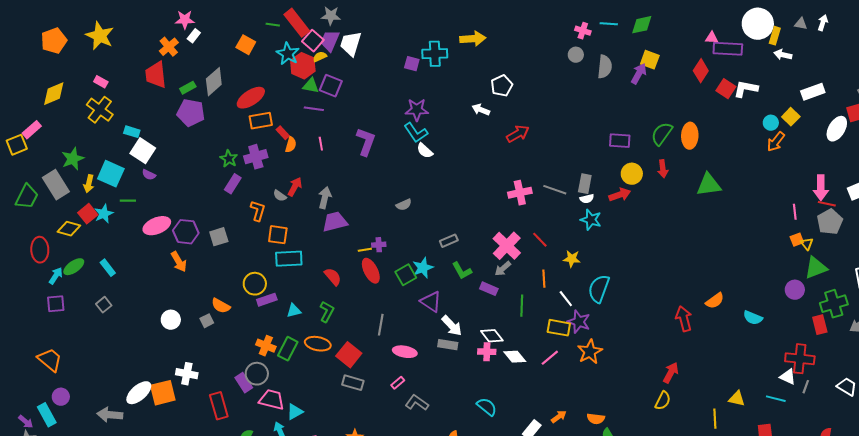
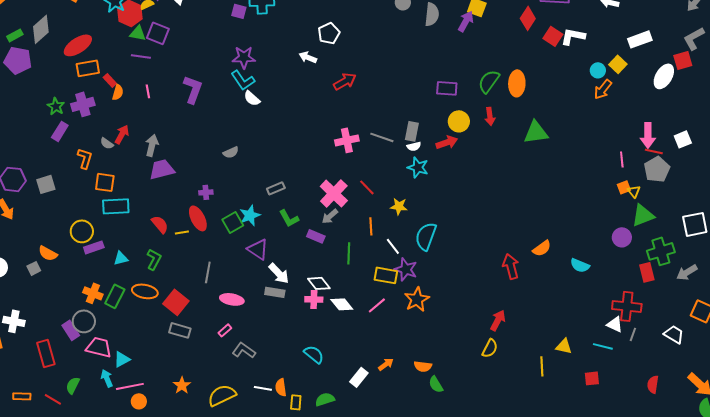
yellow line: (365, 250) -> (182, 232), moved

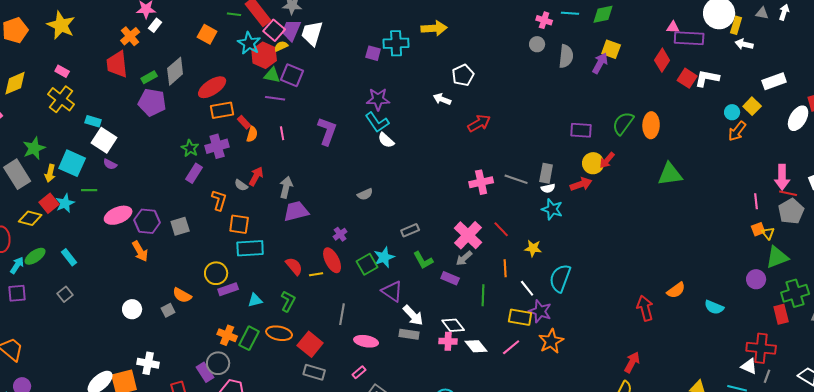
red arrow: (490, 116) -> (607, 160), moved, turned 48
purple cross: (206, 192) -> (340, 234), turned -32

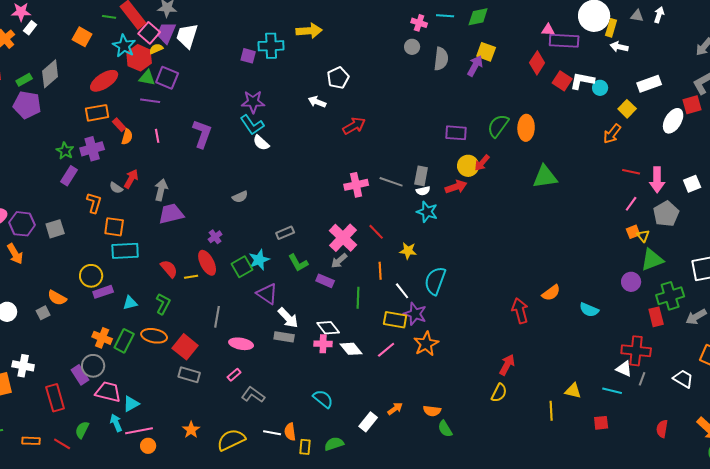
red ellipse: (212, 87) -> (104, 81), moved
cyan circle: (732, 112) -> (600, 88), moved
red line: (788, 193) -> (631, 172), moved
pink line: (756, 201) -> (631, 204), turned 42

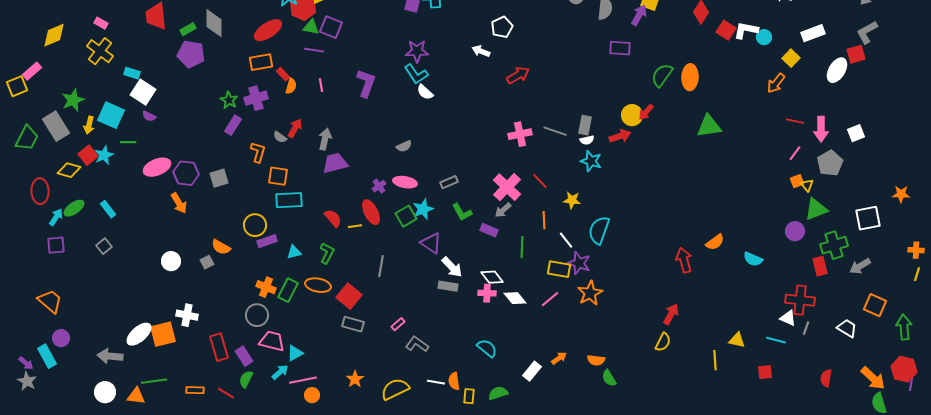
gray diamond: (50, 74) -> (214, 23), turned -48
purple rectangle: (456, 133) -> (620, 48), moved
pink ellipse: (241, 344) -> (405, 182), moved
purple rectangle: (80, 375) -> (244, 356), moved
cyan arrow: (116, 423) -> (280, 372), turned 72

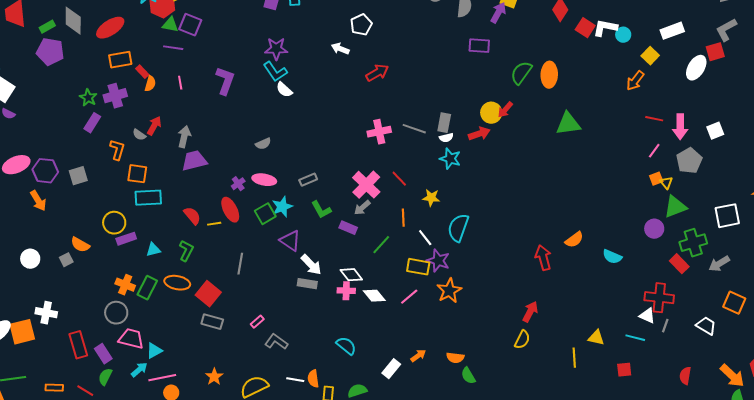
red ellipse: (268, 30) -> (110, 28), moved
green line: (522, 247) -> (381, 245), turned 40
red rectangle: (820, 266) -> (679, 264), turned -30

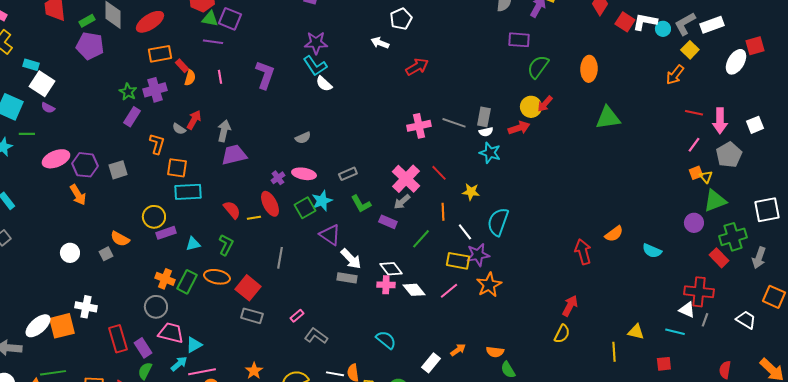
gray L-shape: (726, 30) -> (685, 24), moved
green semicircle: (521, 73) -> (538, 67), moved
purple star: (438, 261) -> (478, 255), turned -30
gray arrow: (719, 264) -> (759, 258), turned -40

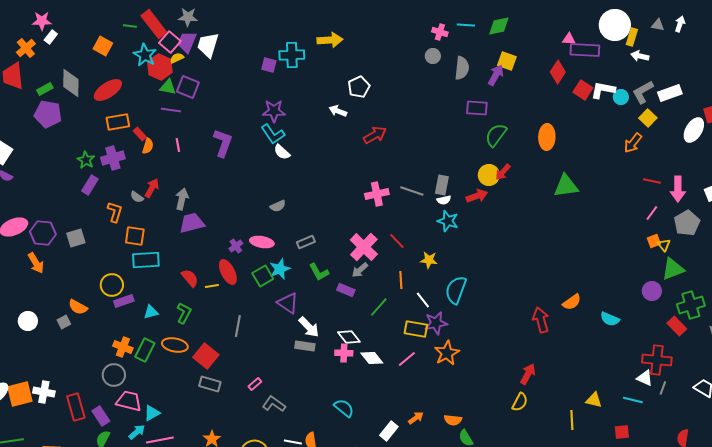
gray semicircle: (303, 138) -> (278, 206), moved
white cross: (86, 307) -> (44, 392), moved

